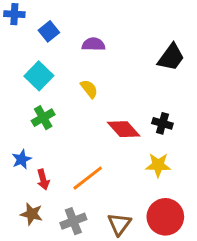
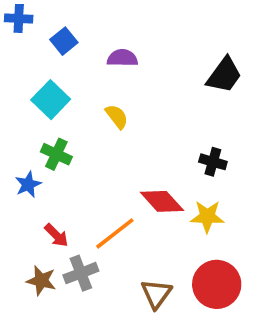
green cross: (43, 118) -> (56, 154), turned -35
red diamond: (124, 129) -> (162, 201), moved
blue star: (22, 159) -> (28, 184), moved
red arrow: (43, 179) -> (56, 235), turned -30
gray cross: (73, 221) -> (81, 273), moved

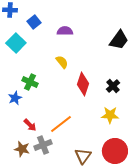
cyan square: (51, 100) -> (16, 43), moved
black cross: (213, 162) -> (113, 86), turned 32
red diamond: (162, 201) -> (83, 84), moved, turned 60

